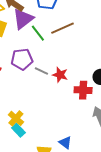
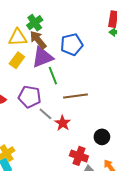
brown line: (62, 28) -> (75, 96), moved
red cross: (83, 90) -> (79, 156), moved

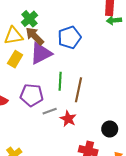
green line: (53, 76) -> (60, 81), moved, turned 30
brown line: (75, 96) -> (79, 90), turned -65
gray line: (45, 114) -> (50, 111), turned -56

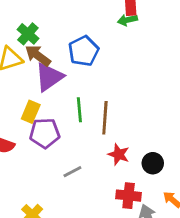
green arrow: (114, 20) -> (127, 20), moved
yellow rectangle: (15, 59) -> (31, 112), moved
gray line: (50, 111) -> (72, 172), moved
red star: (68, 119) -> (119, 154), moved

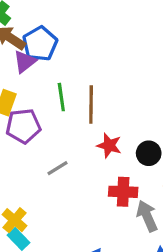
blue pentagon: (84, 51) -> (40, 44), moved
purple triangle: (49, 77) -> (25, 62), size x0.7

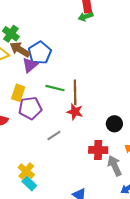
green line: (61, 97) -> (55, 88), turned -66
red star: (109, 145) -> (75, 112), moved

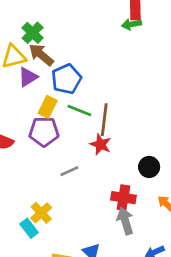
blue pentagon: (40, 53) -> (66, 79), moved
purple triangle: (30, 65) -> (28, 77), moved
yellow rectangle: (18, 93) -> (48, 107), moved
gray arrow: (115, 166) -> (125, 221), moved
yellow cross: (26, 171) -> (41, 213), moved

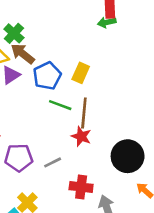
yellow rectangle: (48, 107) -> (81, 73), moved
purple pentagon: (44, 132) -> (19, 158), moved
black circle: (149, 167) -> (128, 156), size x1.6
red cross: (123, 198) -> (81, 187), moved

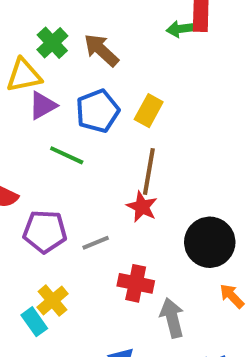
green arrow: (107, 22) -> (181, 29), moved
brown arrow: (23, 54) -> (101, 50), moved
green line: (60, 105) -> (67, 155), moved

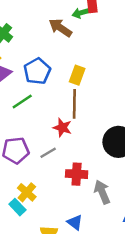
brown arrow: (101, 50) -> (60, 28), moved
yellow rectangle: (149, 111) -> (77, 75), moved
green line: (67, 155) -> (22, 101), turned -50
red star: (142, 207) -> (62, 128), moved

